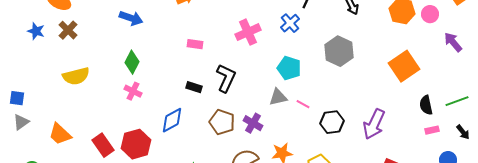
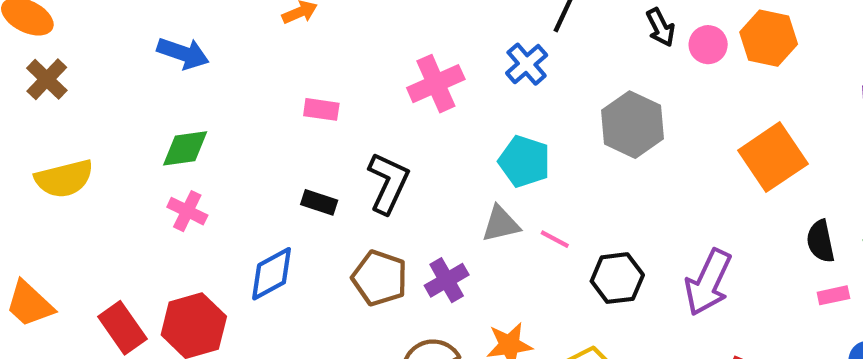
pink circle: (430, 14) -> (708, 45), moved
green diamond: (132, 62) -> (185, 148), turned 55
purple cross: (253, 123) -> (447, 280), turned 30

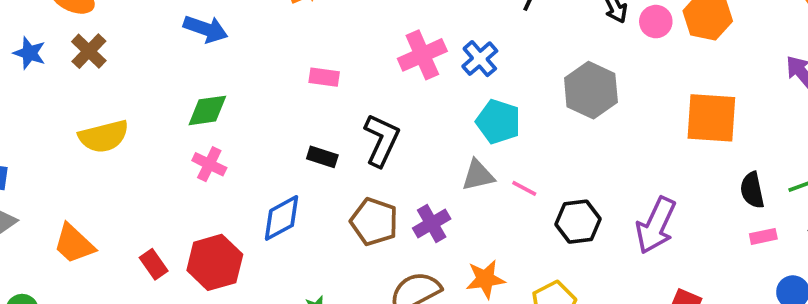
blue cross: (527, 64) -> (480, 59), moved
orange square: (773, 157) -> (711, 118), turned 38
red rectangle: (122, 328) -> (154, 264), size x0.7

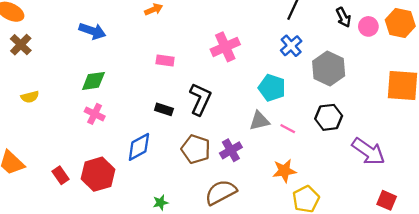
blue cross: (480, 59) -> (291, 46), moved
yellow semicircle: (104, 136) -> (30, 97), size x0.6
black hexagon: (578, 222) -> (329, 117), moved
purple arrow: (656, 225) -> (368, 151), turned -80
orange star: (485, 279) -> (284, 171), moved

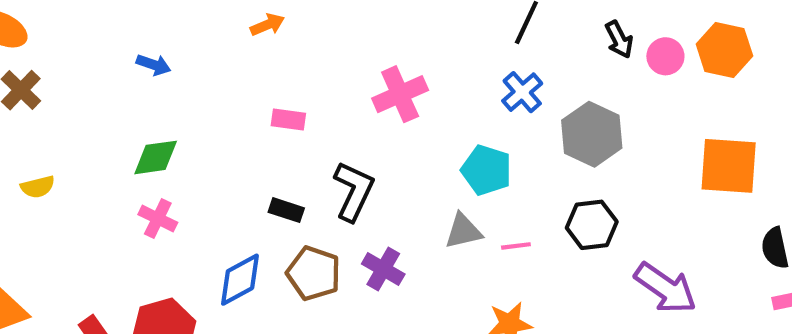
blue arrow: (92, 31) -> (154, 65), size x0.7
pink line: (288, 129) -> (516, 246), turned -35
brown pentagon: (196, 149) -> (314, 273), moved
purple cross: (231, 150) -> (383, 269), moved, turned -30

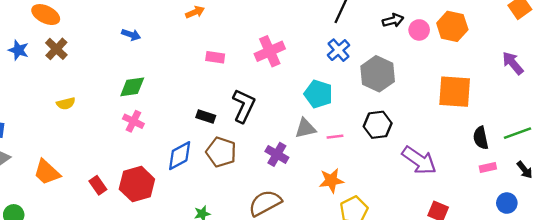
black arrow: (619, 39) -> (393, 20), turned -78
pink rectangle: (288, 119) -> (215, 57), moved
purple cross: (383, 269) -> (277, 154), moved

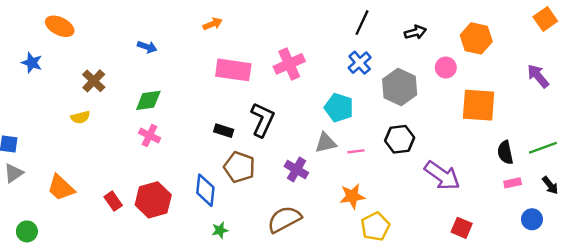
pink circle: (419, 30) -> (446, 68), moved
brown cross: (56, 49) -> (94, 81), moved
pink rectangle: (215, 57) -> (233, 70), size x1.8
blue diamond: (180, 156) -> (205, 190), moved, turned -56

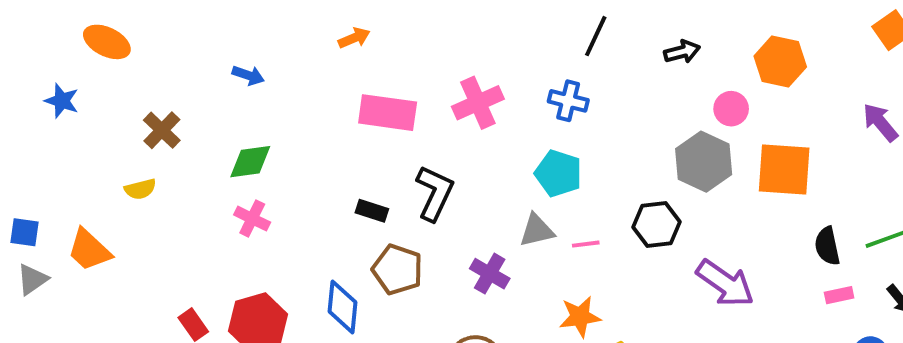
blue cross: (360, 63) -> (568, 101), moved, turned -35
gray hexagon: (400, 87) -> (704, 162), moved
orange trapezoid: (61, 188) -> (89, 250), moved

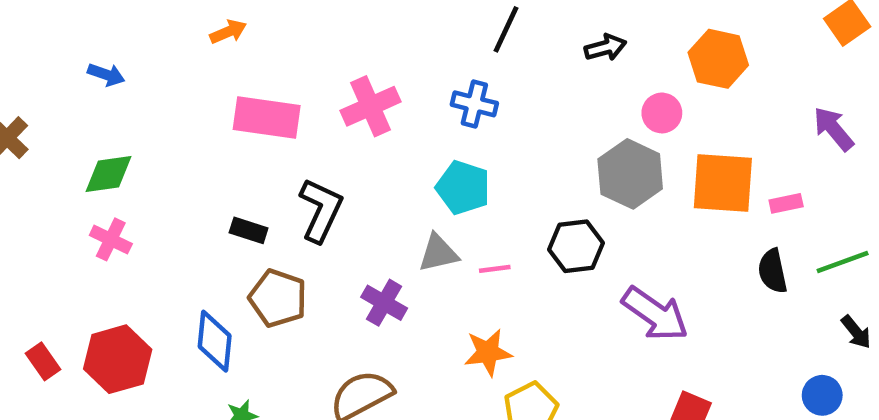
pink rectangle: (839, 295) -> (786, 203), moved

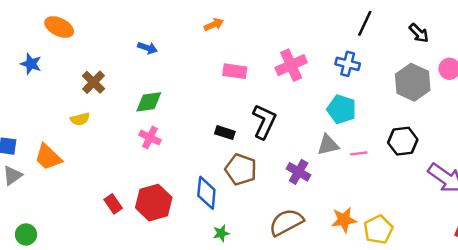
black arrow: (605, 48) -> (419, 33), turned 60
pink rectangle: (267, 118) -> (235, 71), size x0.7
gray hexagon: (630, 174) -> (413, 82), moved
orange star: (488, 352) -> (344, 220), moved

